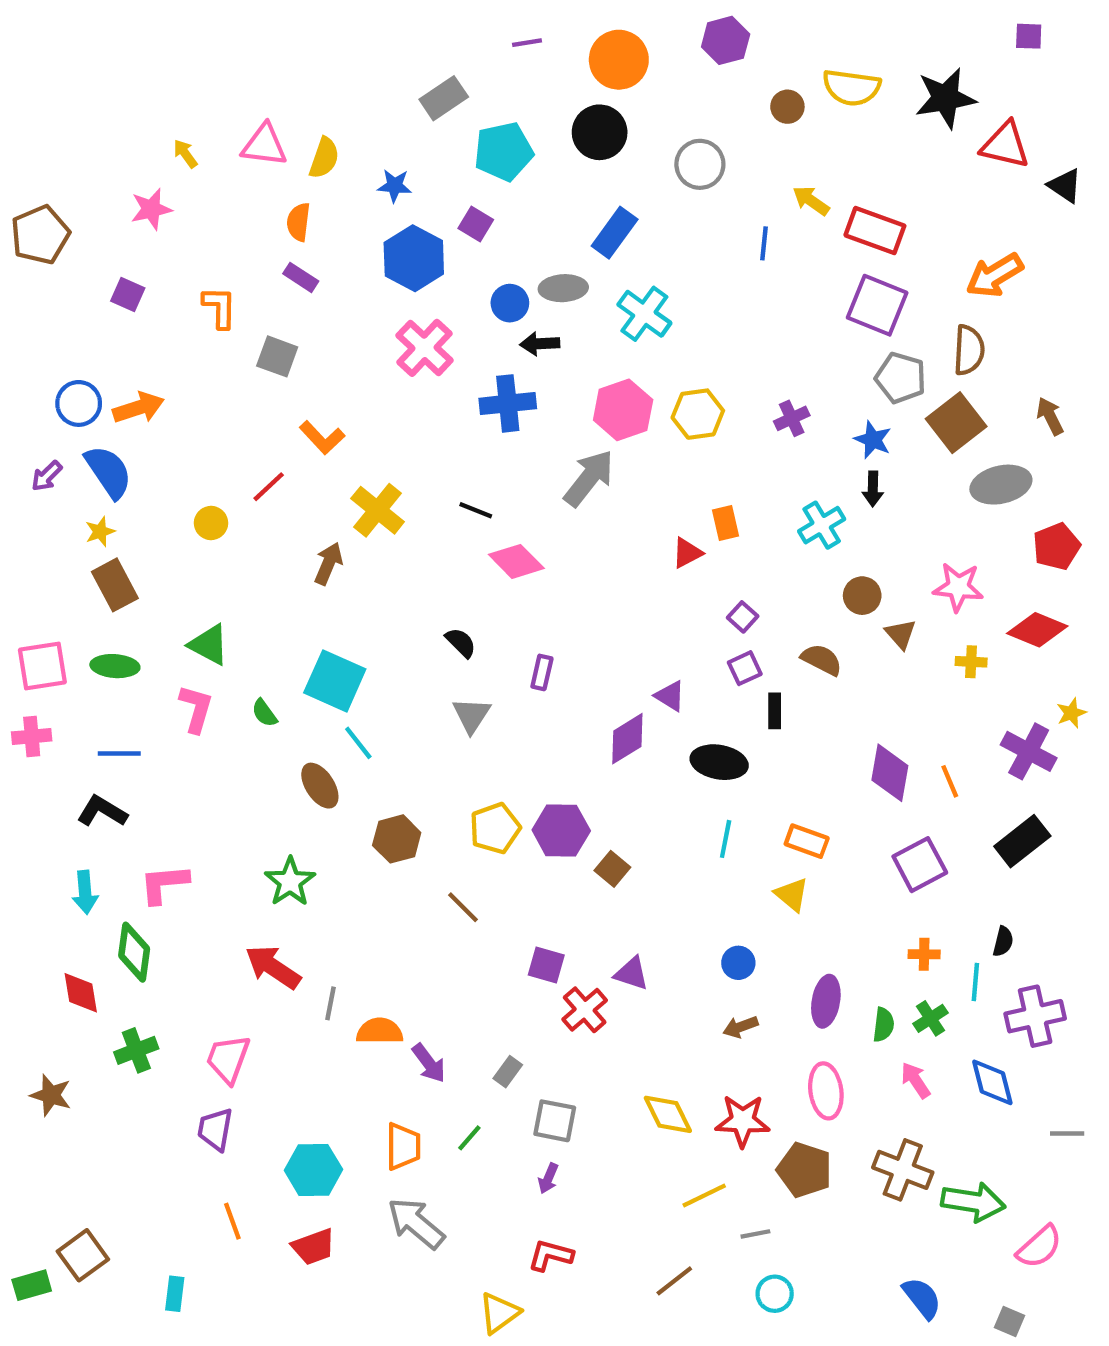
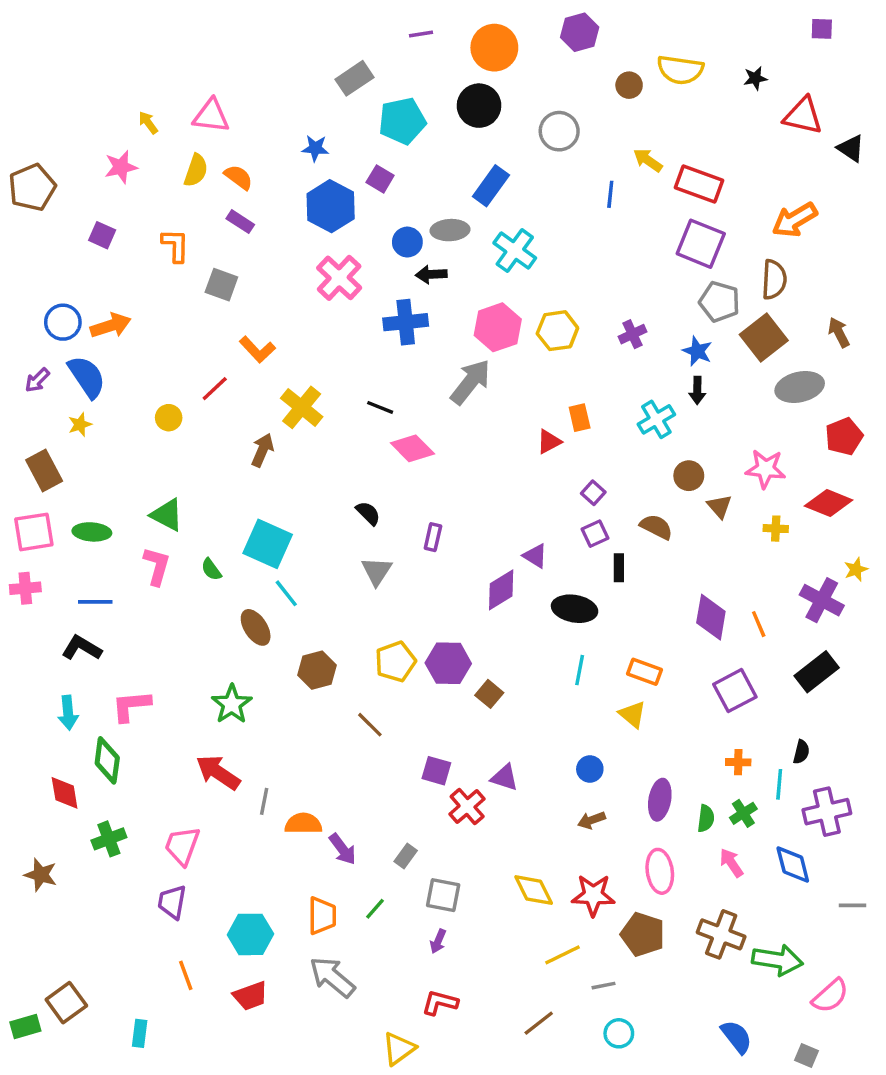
black star: (945, 98) -> (755, 78), size x0.5
yellow semicircle: (324, 158) -> (196, 170), moved
orange semicircle: (299, 222) -> (239, 177), turned 120
brown rectangle: (115, 585) -> (44, 471), moved

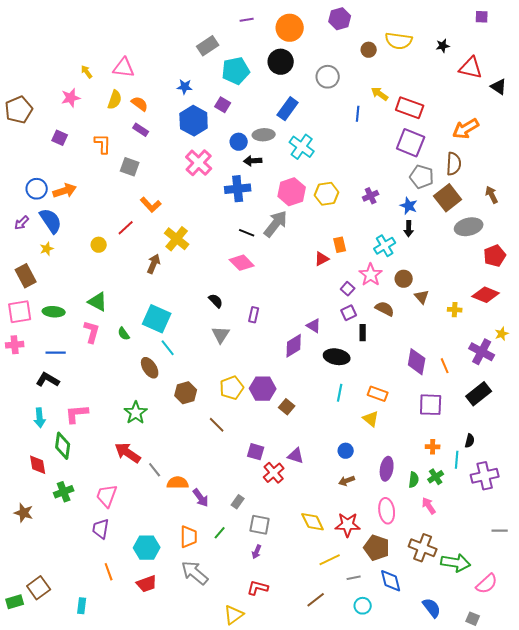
black line: (380, 407) -> (247, 233), moved
pink star: (766, 469) -> (371, 275), moved, turned 30
purple square: (735, 691) -> (431, 405), turned 30
gray line: (264, 801) -> (155, 470), turned -49
blue diamond: (793, 864) -> (391, 581), moved

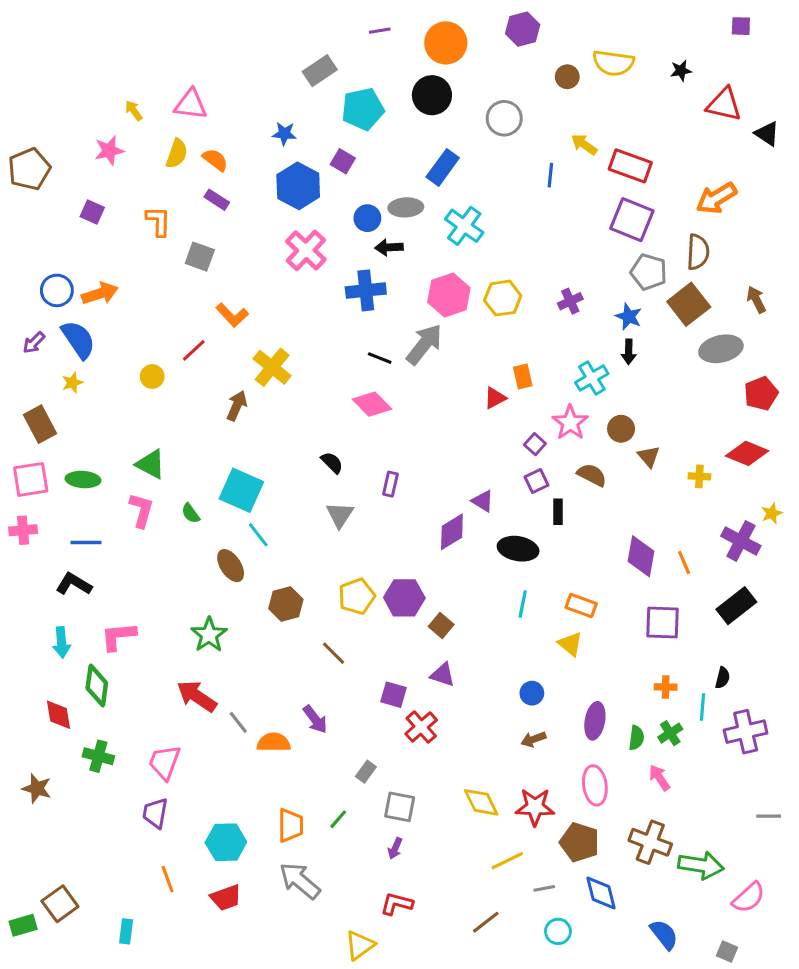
purple triangle: (296, 456) -> (443, 675), moved
green cross: (64, 492) -> (98, 756), turned 36
purple arrow: (201, 498) -> (315, 719), moved

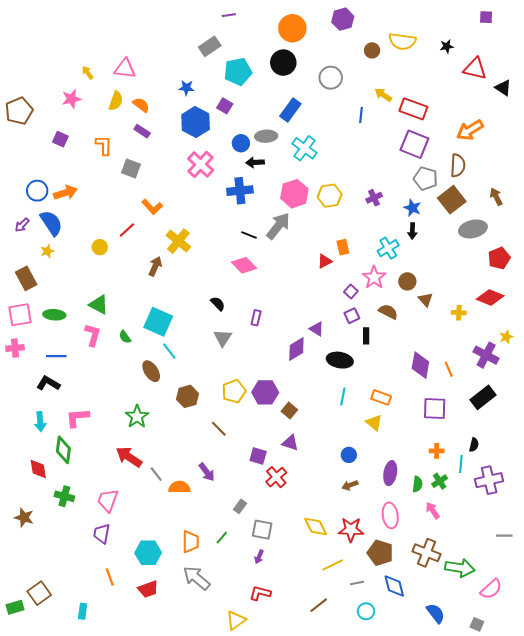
purple line: (380, 31) -> (229, 15), moved

